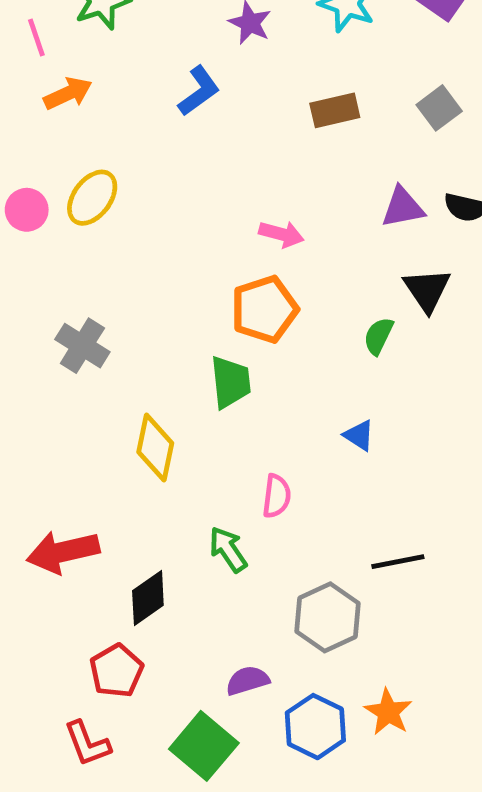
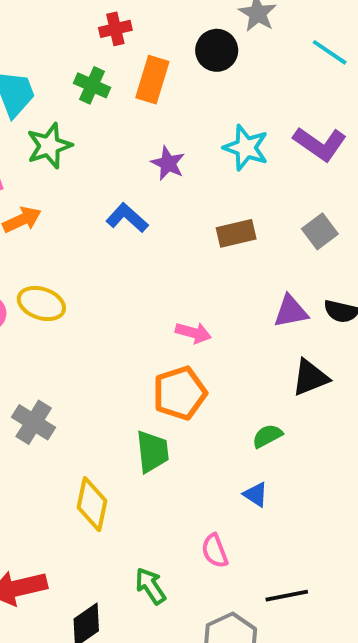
blue L-shape: (199, 91) -> (127, 218), turned -102
yellow ellipse: (92, 198) -> (41, 304), turned 72
black triangle: (427, 290) -> (310, 378), turned 42
green semicircle: (378, 336) -> (267, 436), moved, turned 36
pink semicircle: (277, 496) -> (215, 551), moved, turned 152

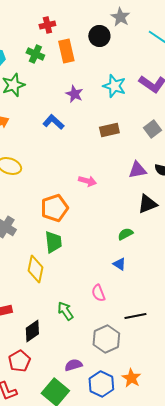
orange rectangle: (152, 80) -> (66, 51), turned -30
orange pentagon: (180, 393) -> (54, 208), moved
green trapezoid: (152, 452) -> (53, 242), moved

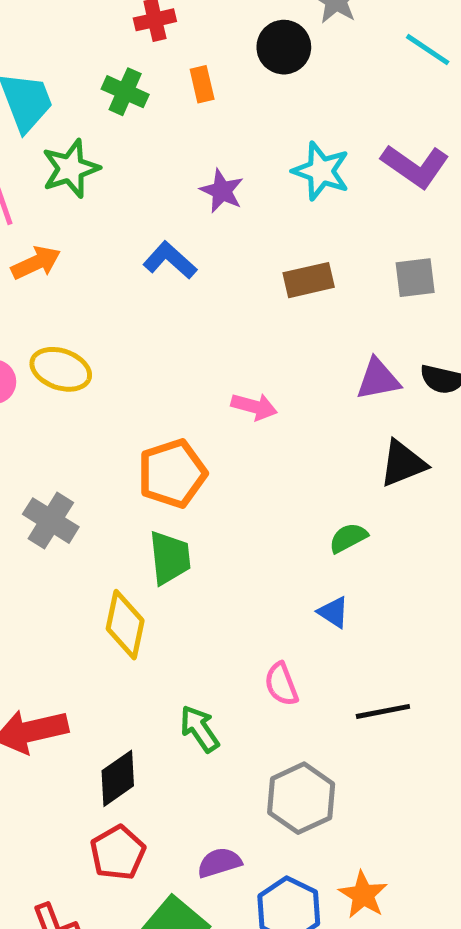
orange rectangle: (66, 51) -> (202, 84), size x0.6
gray square: (152, 129) -> (415, 278), turned 30
black line: (135, 316) -> (383, 711), moved
red pentagon: (19, 361) -> (118, 853), moved

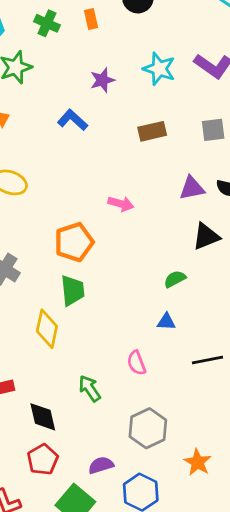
purple star: (222, 191) -> (102, 80), turned 30
blue triangle: (333, 612) -> (166, 322), turned -30
black line: (383, 711) -> (208, 360), moved
black diamond: (118, 778) -> (43, 417), turned -68
orange star: (363, 895) -> (198, 462), moved

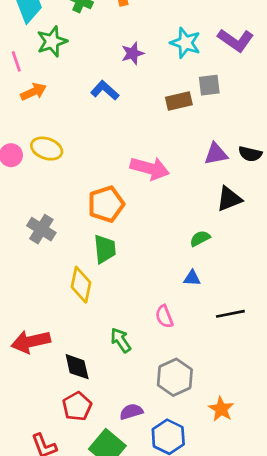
gray square: (213, 130) -> (209, 85), moved
pink arrow: (121, 204) -> (150, 168), size x1.6

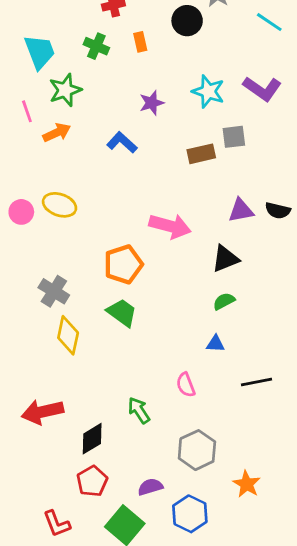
orange arrow: (33, 92) -> (57, 133), moved
black triangle: (229, 199) -> (225, 259), moved
green trapezoid: (105, 249) -> (122, 313), turned -48
yellow diamond: (81, 285) -> (68, 335), moved
black diamond: (77, 367) -> (92, 439), turned 72

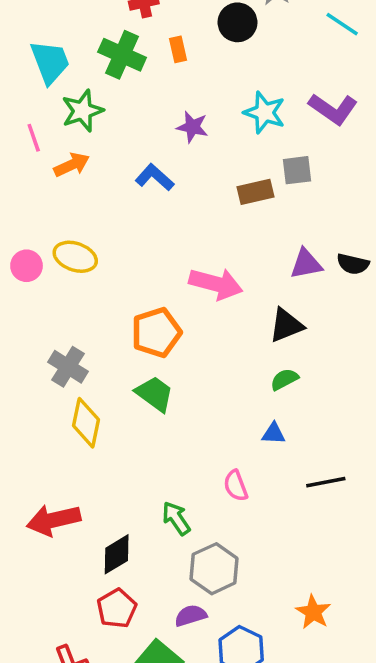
green cross: (96, 46) -> (122, 55), size x1.4
purple star: (152, 103) -> (192, 127), turned 30
gray hexagon: (197, 450) -> (214, 569), moved

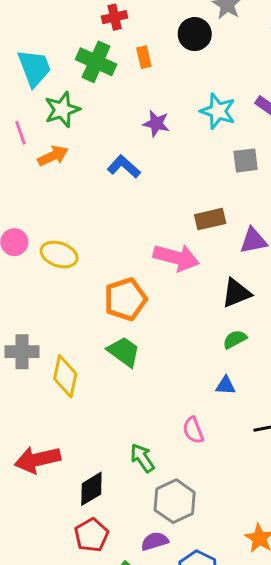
brown rectangle: (256, 192) -> (210, 219), moved
yellow ellipse: (75, 257) -> (59, 255), moved
gray cross: (68, 367) -> (22, 352), moved, turned -32

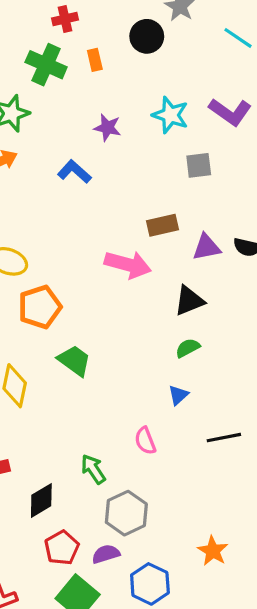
orange pentagon: (125, 299) -> (40, 307), moved
blue triangle: (226, 386) -> (178, 395), turned -45
red pentagon: (91, 535) -> (62, 548), moved

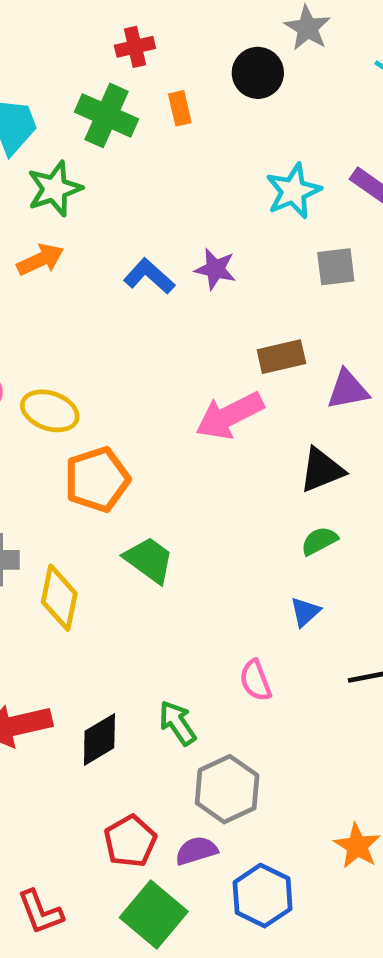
cyan star: (170, 115) -> (293, 191), turned 30
purple star: (107, 128) -> (215, 269), moved
pink arrow: (128, 265) -> (229, 416), turned 138
black diamond: (41, 501) -> (99, 740), moved

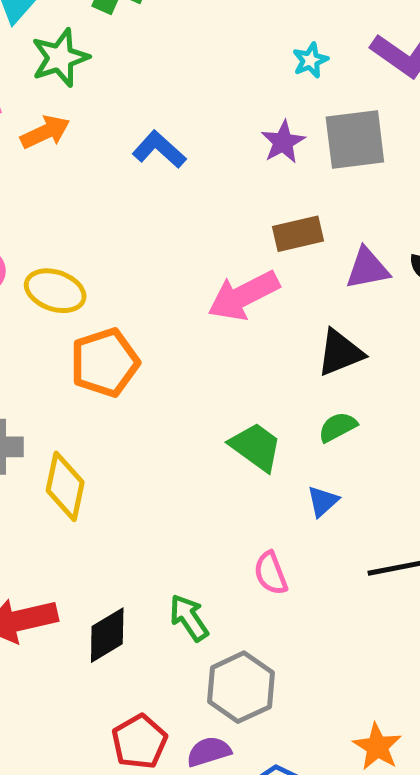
cyan star: (293, 191) -> (310, 60), size x0.6
gray square: (336, 267) -> (355, 140), size x1.5
purple star: (215, 269) -> (283, 142), moved, turned 30
green trapezoid: (149, 560) -> (256, 447), moved

